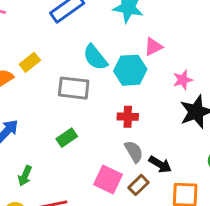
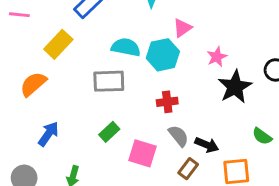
cyan semicircle: (95, 57) -> (126, 47), turned 148
yellow rectangle: (30, 62) -> (58, 44), moved, size x1.4
pink square: (108, 179) -> (142, 153), moved

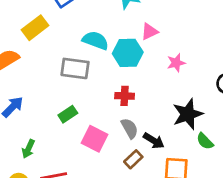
black star: (235, 87) -> (188, 114), moved

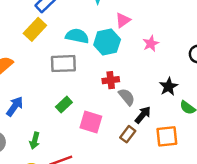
yellow rectangle: (35, 28) -> (35, 29), moved
black star: (188, 114) -> (169, 87), size x0.7
gray semicircle: (130, 128) -> (127, 97), moved
black arrow: (154, 141) -> (143, 115), turned -72

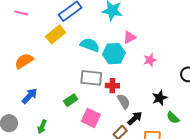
gray rectangle: (63, 64) -> (91, 78), moved

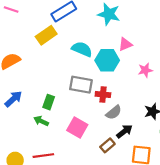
green rectangle: (71, 100) -> (49, 102), moved, turned -40
gray semicircle: (124, 101) -> (114, 112), turned 77
green arrow: (42, 127) -> (41, 121), moved, turned 88

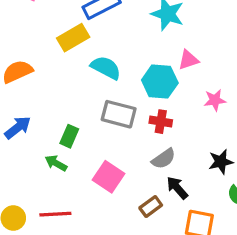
cyan semicircle: (82, 49) -> (106, 68), moved
red cross: (103, 95) -> (161, 122), moved
black arrow: (124, 131) -> (177, 188), turned -98

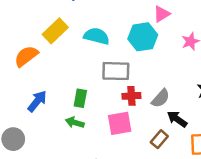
yellow rectangle: (73, 38) -> (55, 31), moved
red cross: (161, 122) -> (131, 96), moved
pink square: (108, 177) -> (120, 123), turned -30

